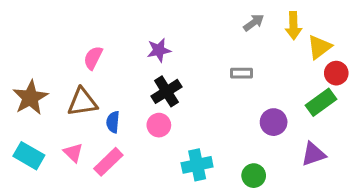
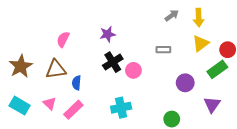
yellow triangle: (319, 47) -> (201, 43), moved
pink circle: (159, 125) -> (133, 70), moved
purple triangle: (313, 154) -> (212, 105), turned -36
cyan cross: (197, 165) -> (121, 108), moved

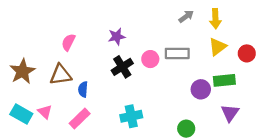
gray rectangle: (163, 50) -> (177, 53), size x1.5
green rectangle: (217, 69) -> (224, 80), moved, turned 30
pink circle: (133, 70) -> (150, 59), moved
pink triangle: (50, 103) -> (45, 112), moved

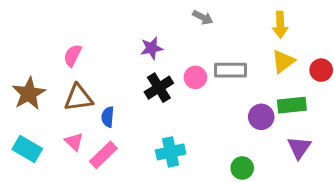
gray arrow: (186, 16) -> (203, 17), moved, turned 64
pink semicircle: (68, 42) -> (73, 55), moved
pink triangle: (45, 112) -> (74, 142), moved

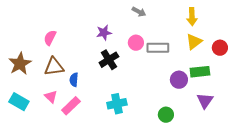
pink circle: (195, 77) -> (136, 43), moved

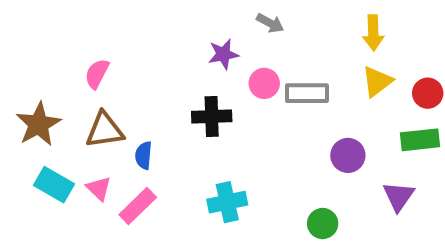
purple star: (104, 33) -> (223, 54), moved
black cross: (109, 60) -> (212, 116), turned 30
green rectangle: (200, 72) -> (420, 140), moved
cyan rectangle: (19, 102) -> (54, 185), moved

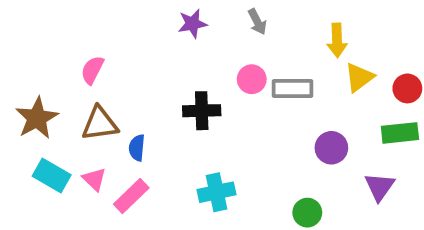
gray arrow: (270, 23) -> (257, 22), turned 35
yellow arrow: (373, 33) -> (337, 40), moved
purple star: (223, 54) -> (192, 24), moved

